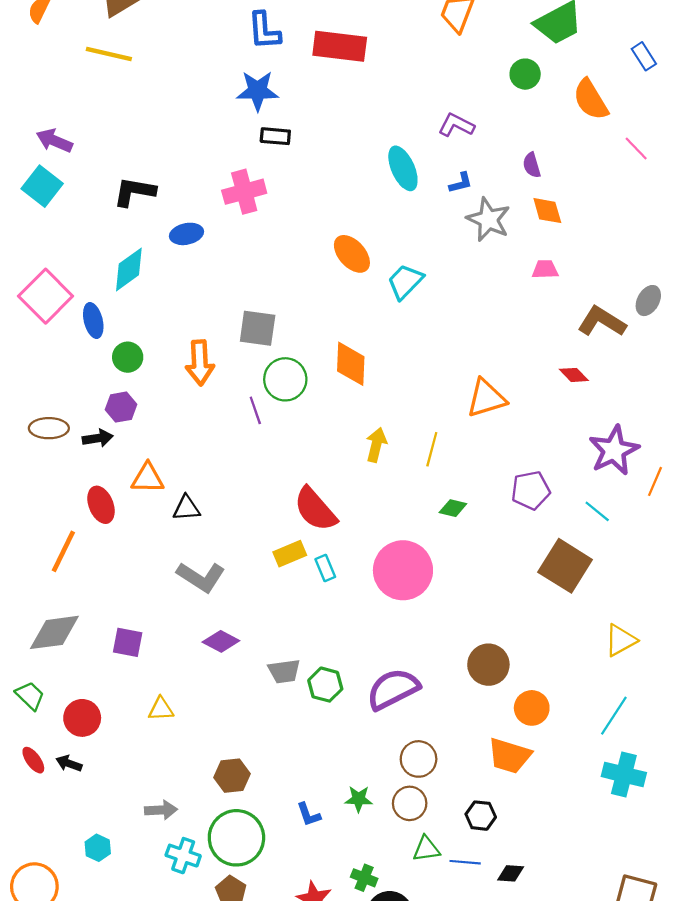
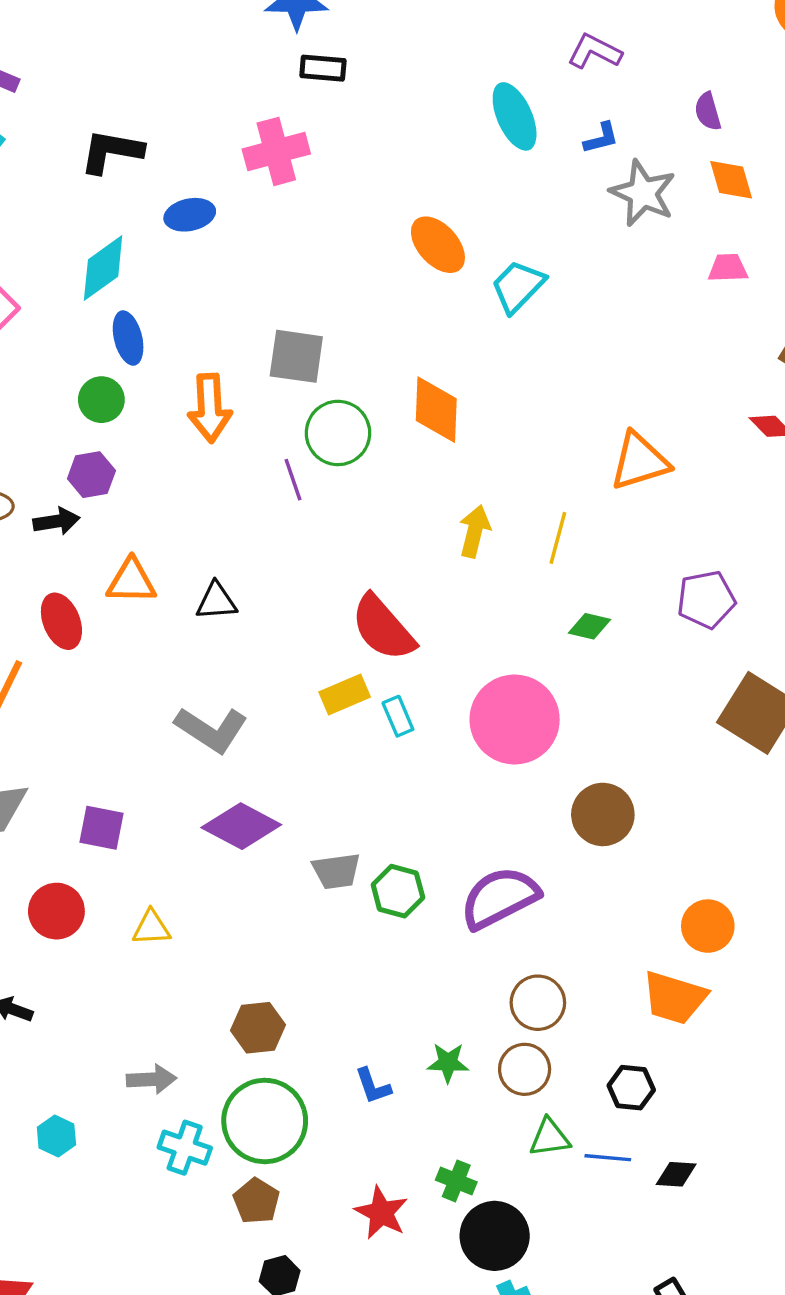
blue ellipse: (93, 320) -> (128, 338), moved
black triangle: (186, 508) -> (216, 601), moved
purple diamond: (221, 641) -> (241, 826), size x1.4
brown circle: (488, 665) -> (603, 814), moved
red circle: (82, 718) -> (56, 911), moved

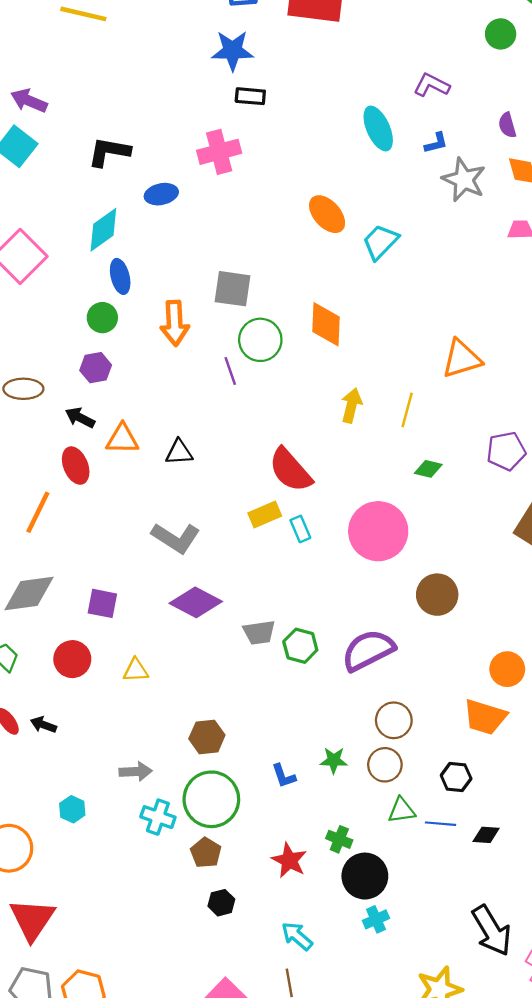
black arrow: (56, 521) -> (80, 418), moved, turned -144

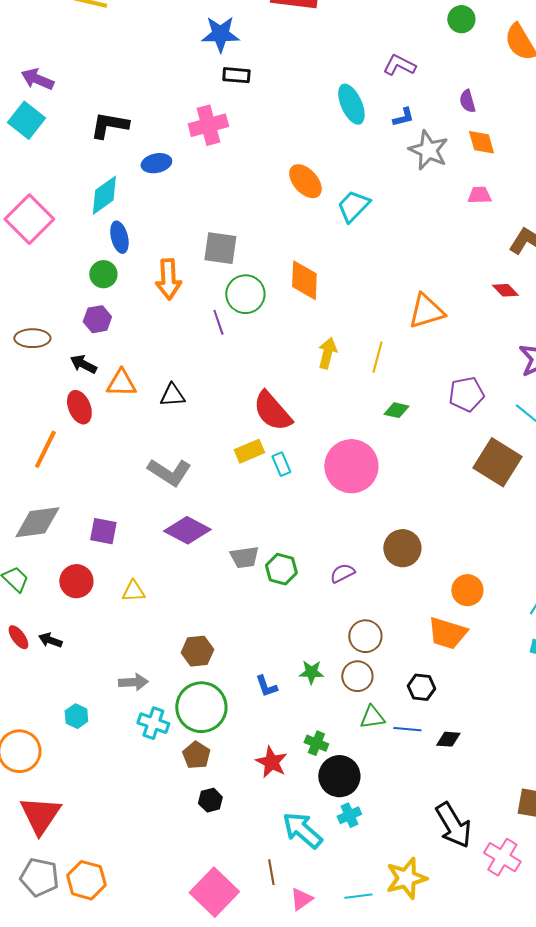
brown circle: (437, 595) -> (402, 548), moved
purple semicircle: (368, 650) -> (342, 573), size x0.5
cyan arrow: (297, 936) -> (302, 830), moved, size x1.4

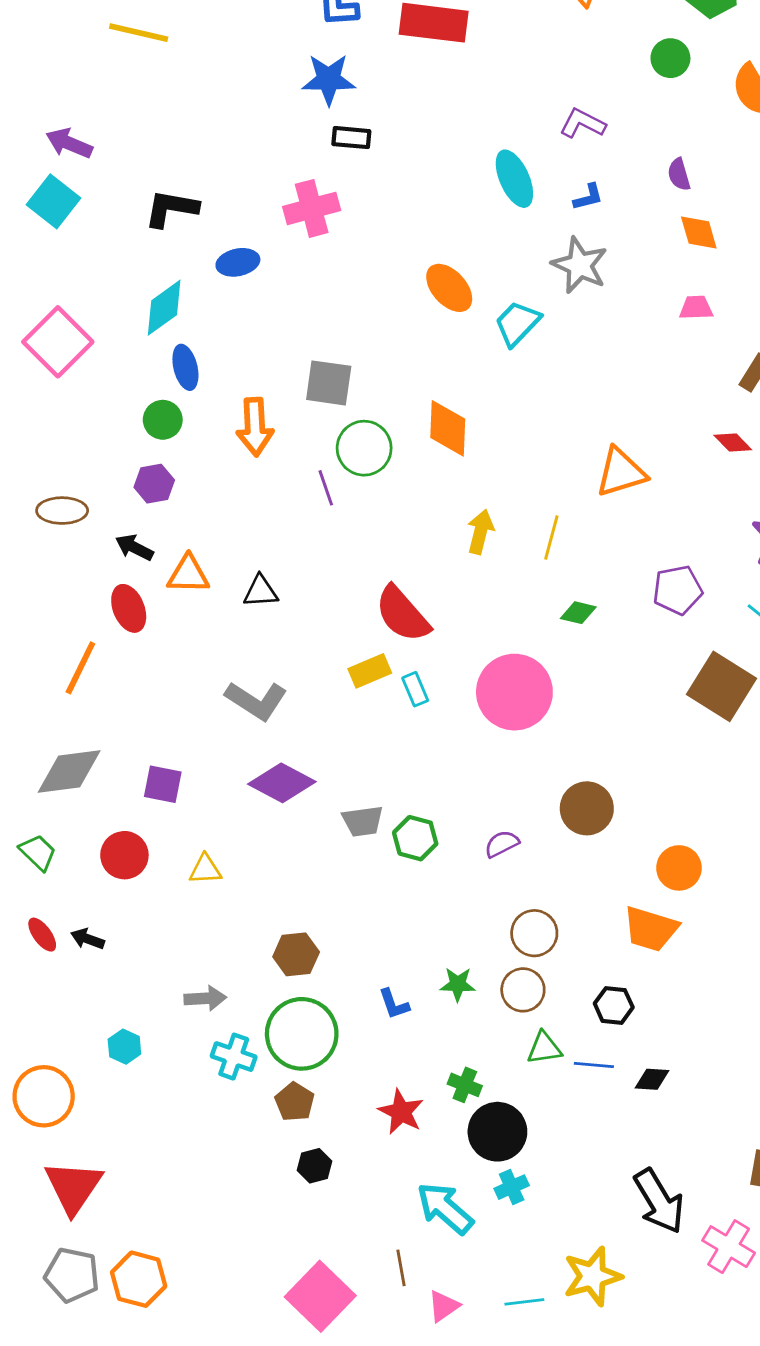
gray star: (428, 150) -> (580, 265), moved

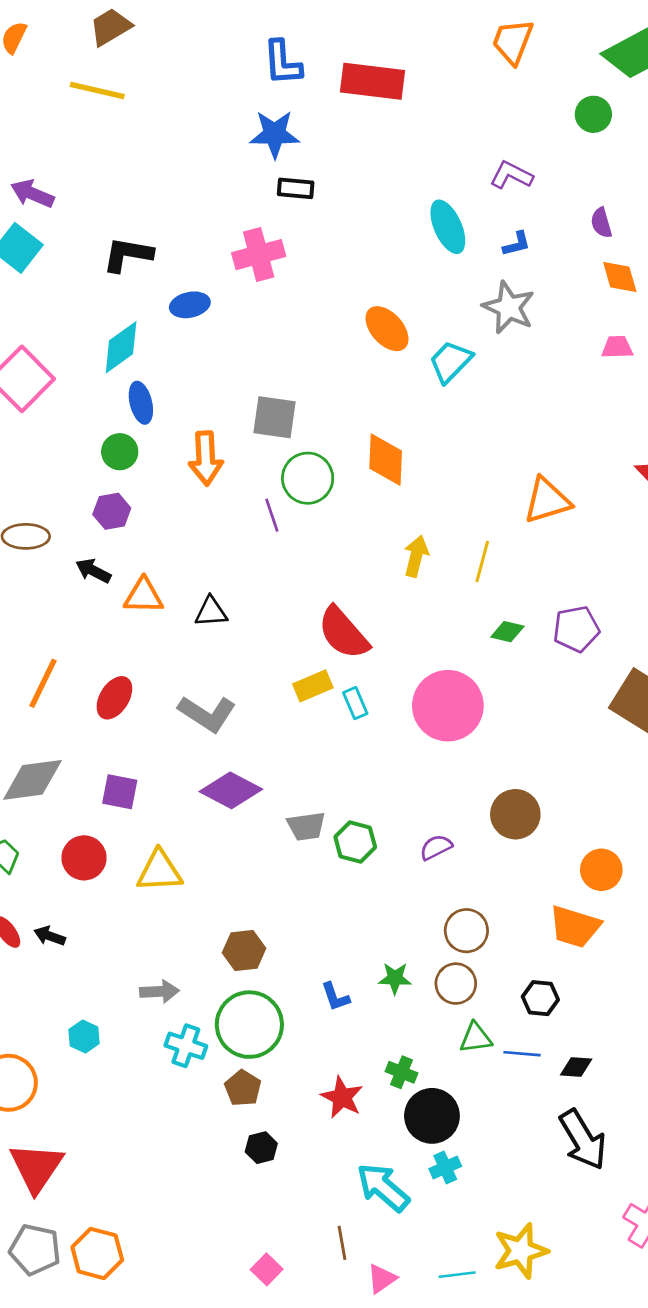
purple pentagon: (678, 590) -> (576, 629), moved
red ellipse: (129, 608) -> (114, 698), moved, turned 54
yellow triangle: (205, 869) -> (159, 871), size x1.5
black arrow: (659, 1201) -> (583, 1140), moved
pink square: (320, 1296) -> (267, 1269), size x0.5

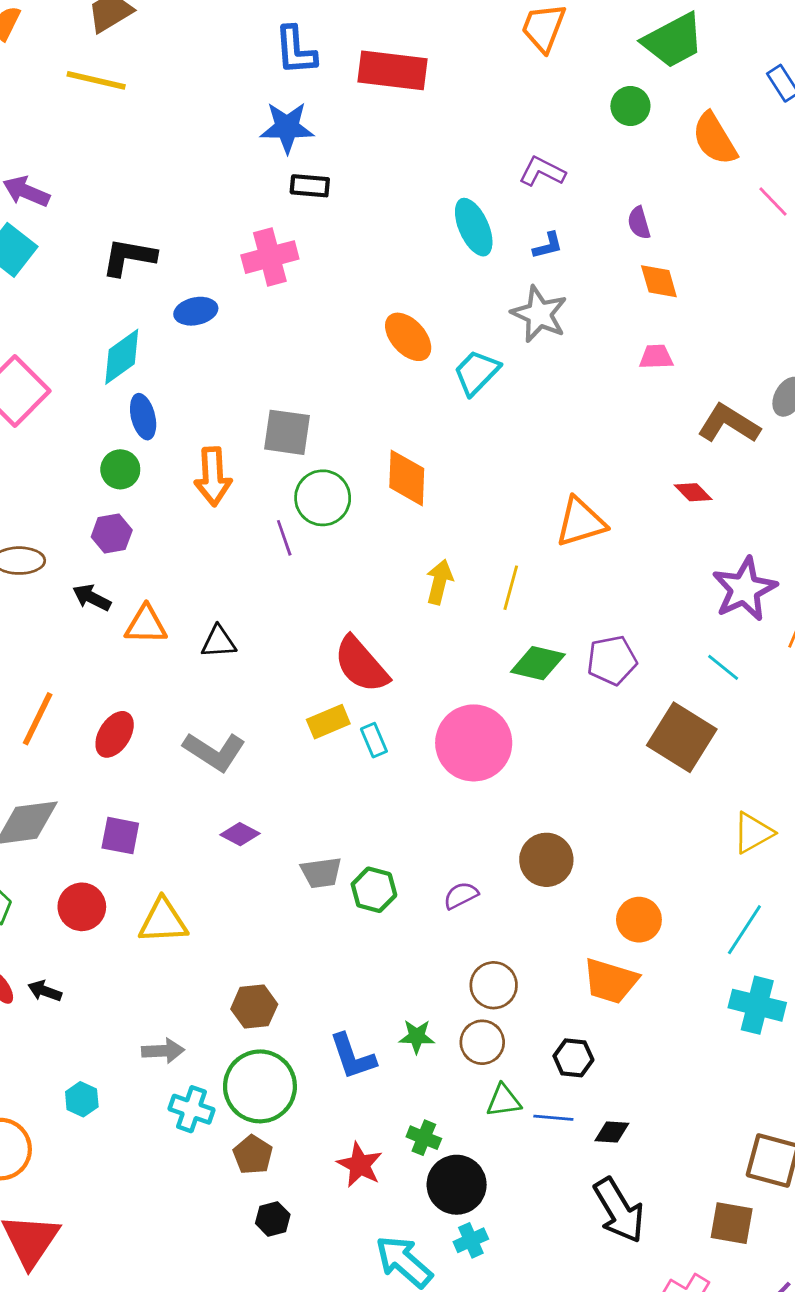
green diamond: (507, 632) -> (538, 663), size x1.5
purple diamond: (231, 790) -> (240, 834), size x0.6
blue L-shape: (335, 997) -> (353, 1056), size x1.5

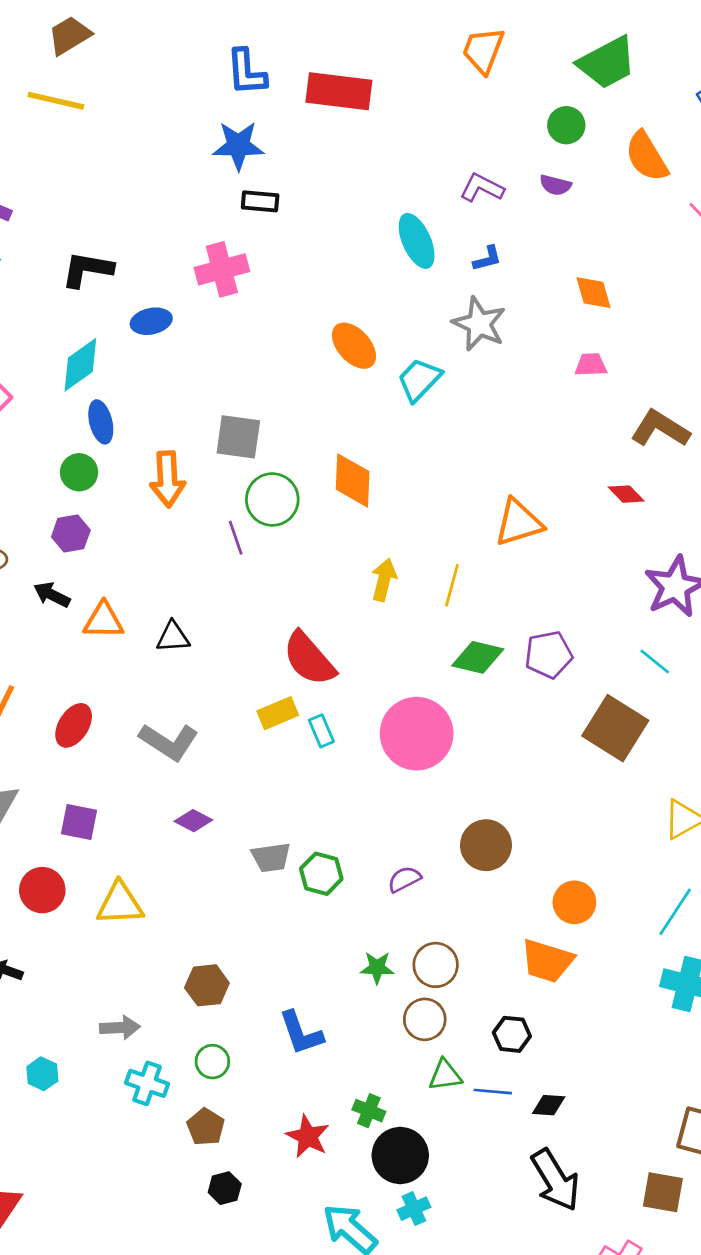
purple semicircle: (639, 223) -> (555, 185), moved, turned -60
green star: (417, 1037) -> (377, 968), moved
green circle: (260, 1086) -> (212, 1062), size x0.5

